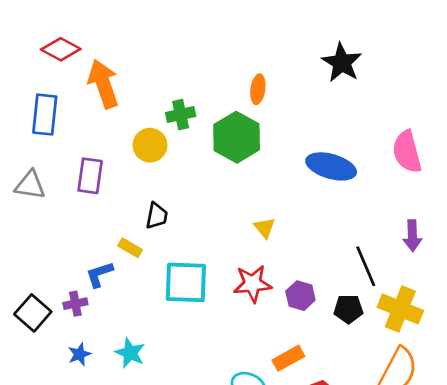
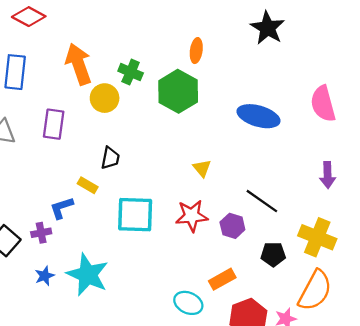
orange arrow: (103, 84) -> (79, 64), moved
green cross: (181, 115) -> (131, 72), turned 35
black line: (366, 266) -> (262, 201), moved, turned -32
black pentagon: (348, 309) -> (273, 254), moved
cyan star: (130, 353) -> (88, 275), size x1.6

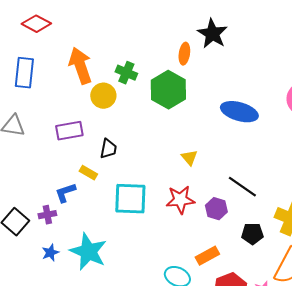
black star: (268, 28) -> (212, 34), moved
purple rectangle: (54, 124) -> (69, 131), moved, turned 72

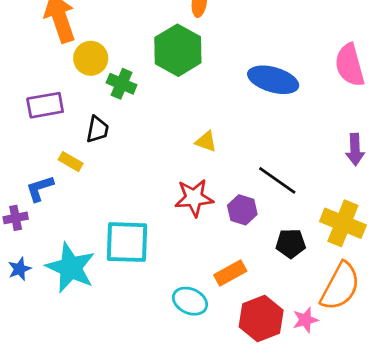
green cross: (126, 73) -> (122, 84), moved
yellow triangle: (189, 158) -> (206, 141), turned -30
cyan square: (130, 199) -> (127, 242), moved

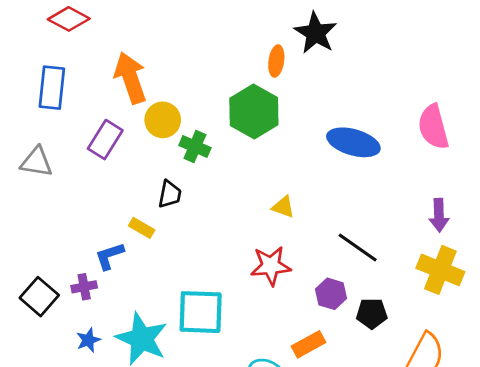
purple rectangle: (45, 105) -> (105, 140), moved, turned -48
purple hexagon: (242, 210) -> (331, 294), moved
yellow cross: (343, 223) -> (440, 270), moved

